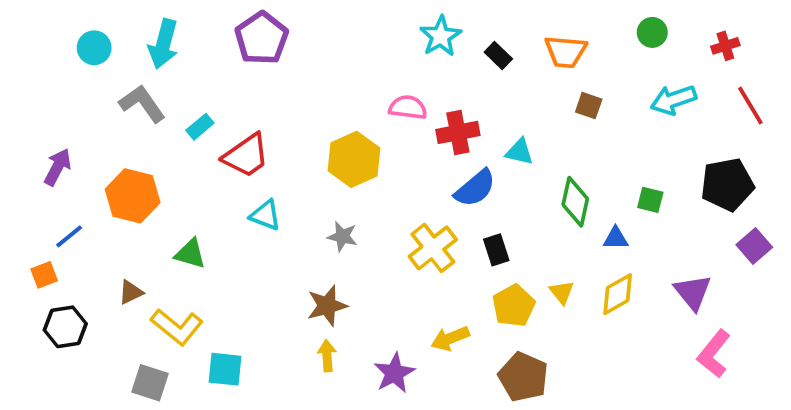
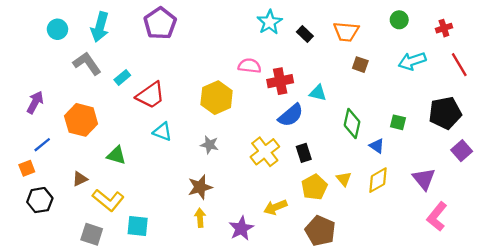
blue triangle: (616, 238) -> (377, 146), turned 35

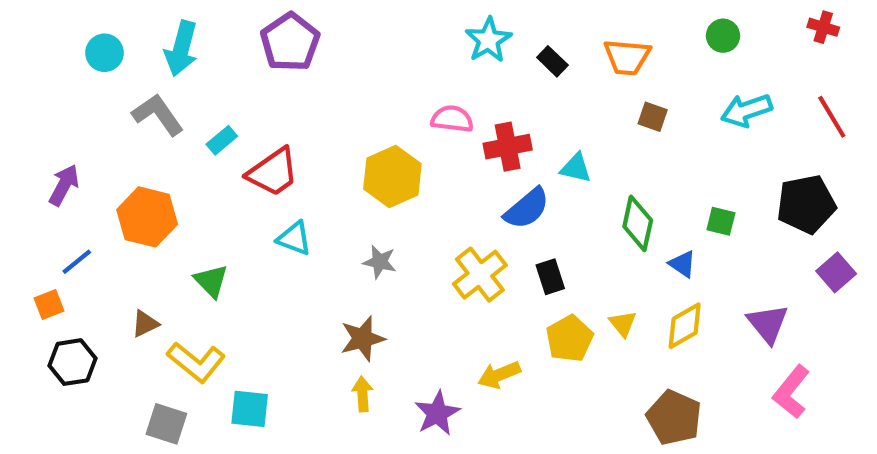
red cross: (444, 28) -> (823, 27), moved, turned 35
green triangle: (116, 155) -> (211, 281), turned 30
brown pentagon: (320, 231) -> (674, 417), moved

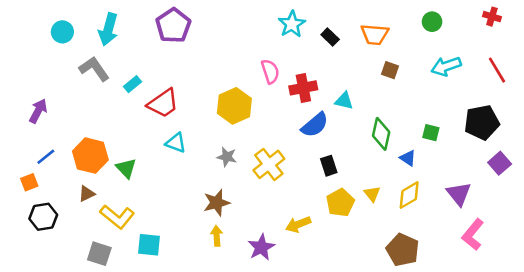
pink semicircle: (452, 119) -> (270, 71), turned 65
orange hexagon: (147, 217) -> (90, 156), moved
yellow cross: (480, 275) -> (269, 164), moved

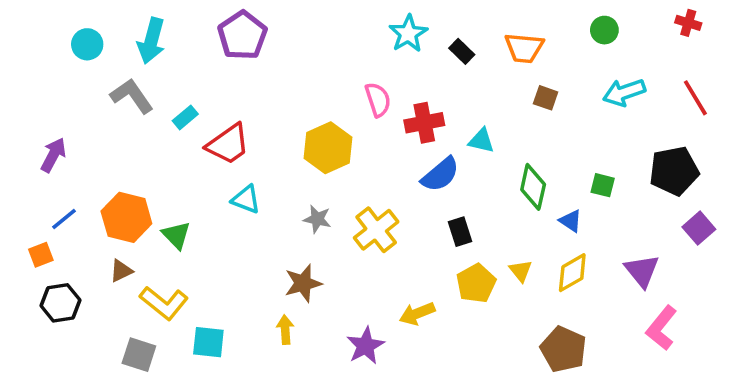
yellow arrow: (217, 236) -> (285, 330), moved

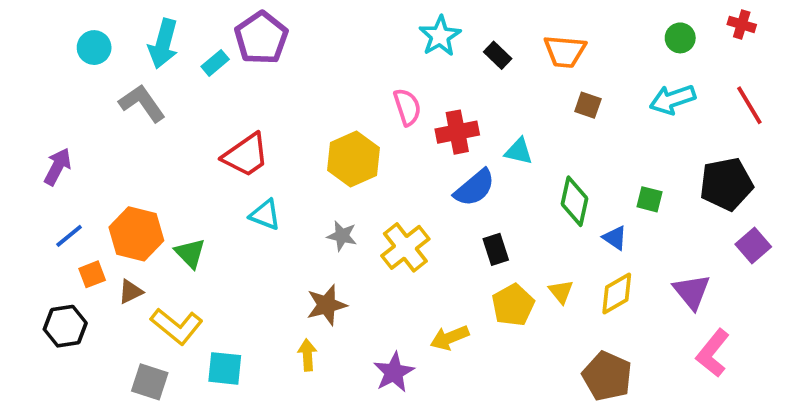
green circle: (604, 30) -> (680, 38), moved
cyan rectangle: (185, 117) -> (215, 63), moved
orange square: (41, 255) -> (92, 274), moved

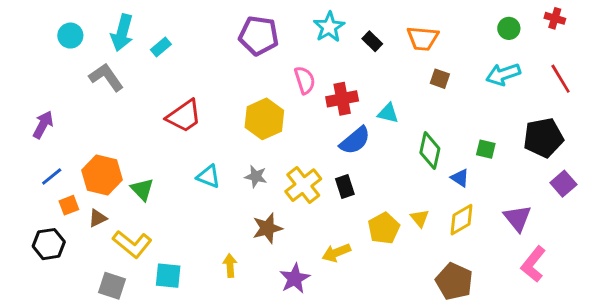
purple pentagon: (261, 38) -> (259, 36), moved, turned -30
cyan triangle: (265, 215) -> (208, 176), moved
black rectangle: (496, 249) -> (345, 187), moved
brown star: (327, 305) -> (267, 228), moved

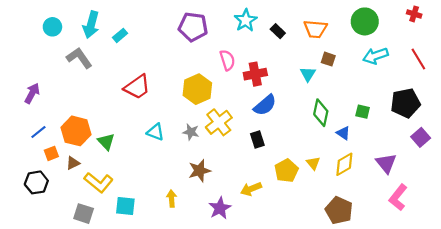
green circle: (509, 28) -> (365, 21), moved, size x1.6
cyan triangle: (388, 113) -> (308, 74), moved, turned 49
yellow cross: (303, 185) -> (219, 122), moved

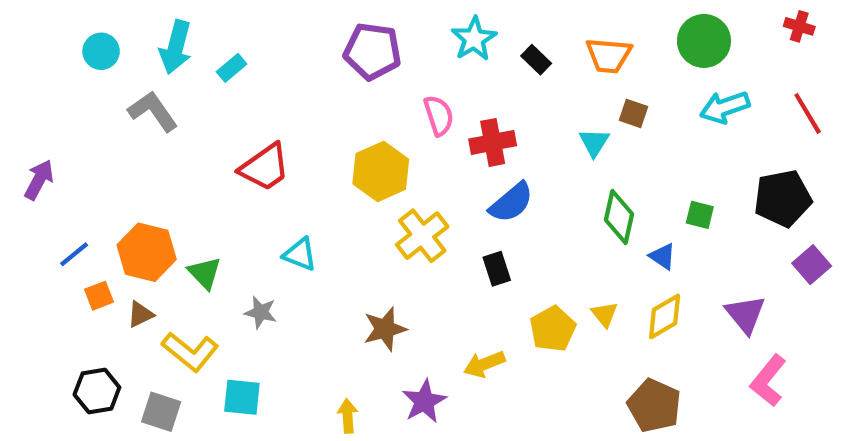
purple arrow: (32, 93) -> (39, 180), moved
gray star: (191, 132) -> (261, 312), moved
black hexagon: (36, 182) -> (97, 391), moved
yellow arrow: (172, 199) -> (348, 416), moved

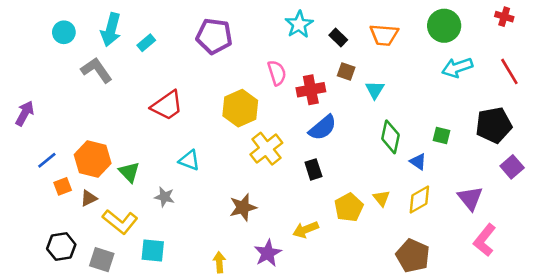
purple pentagon: (372, 51) -> (214, 36), moved
brown square: (633, 113) -> (346, 71), moved

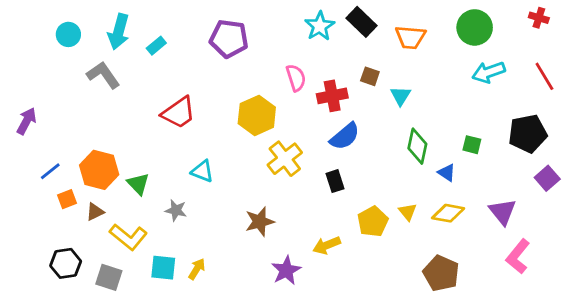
black rectangle: (338, 37) -> (362, 22), moved, size x1.5
yellow diamond: (419, 200) -> (448, 213), turned 40
yellow arrow: (219, 262) -> (197, 269), moved, turned 36

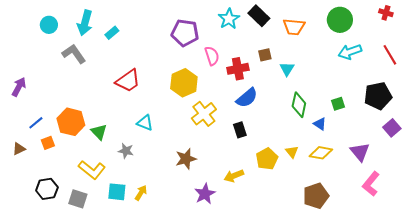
purple pentagon: (229, 39) -> (185, 33), moved
brown square: (370, 76) -> (265, 55), turned -32
green square: (472, 145) -> (338, 104), turned -32
brown triangle: (95, 212) -> (19, 149), moved
brown pentagon: (441, 273) -> (316, 196), turned 30

